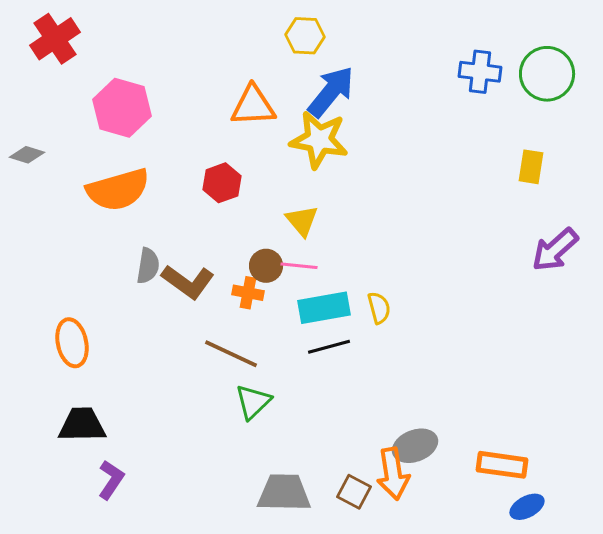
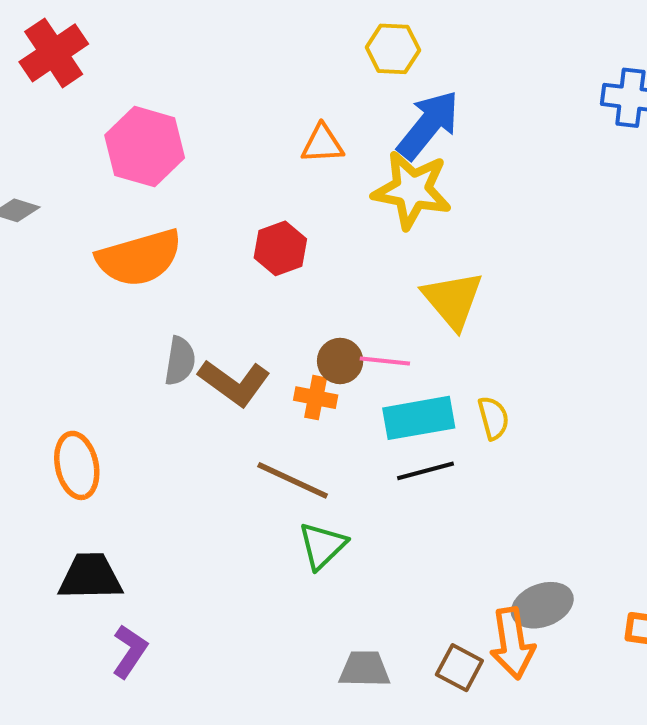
orange triangle: (253, 106) -> (322, 144), size x0.7
yellow triangle: (302, 221) -> (453, 300), moved, size x1.4
gray trapezoid: (284, 493) -> (364, 669), size x0.7

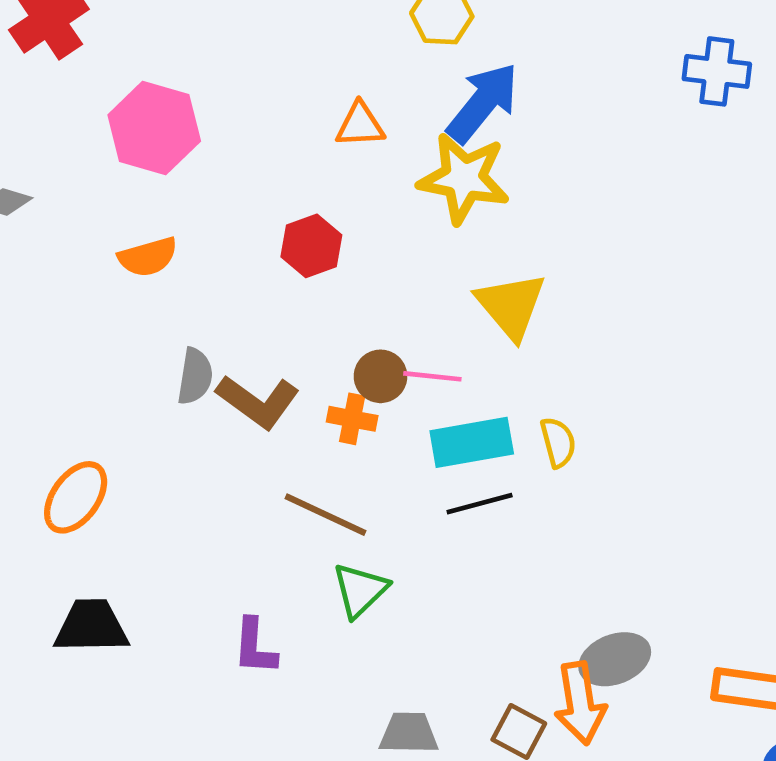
orange semicircle: (139, 258) -> (148, 257), size x0.6
orange ellipse: (77, 465) -> (76, 497), turned 48
purple L-shape: (130, 651) -> (255, 647), moved, turned 150

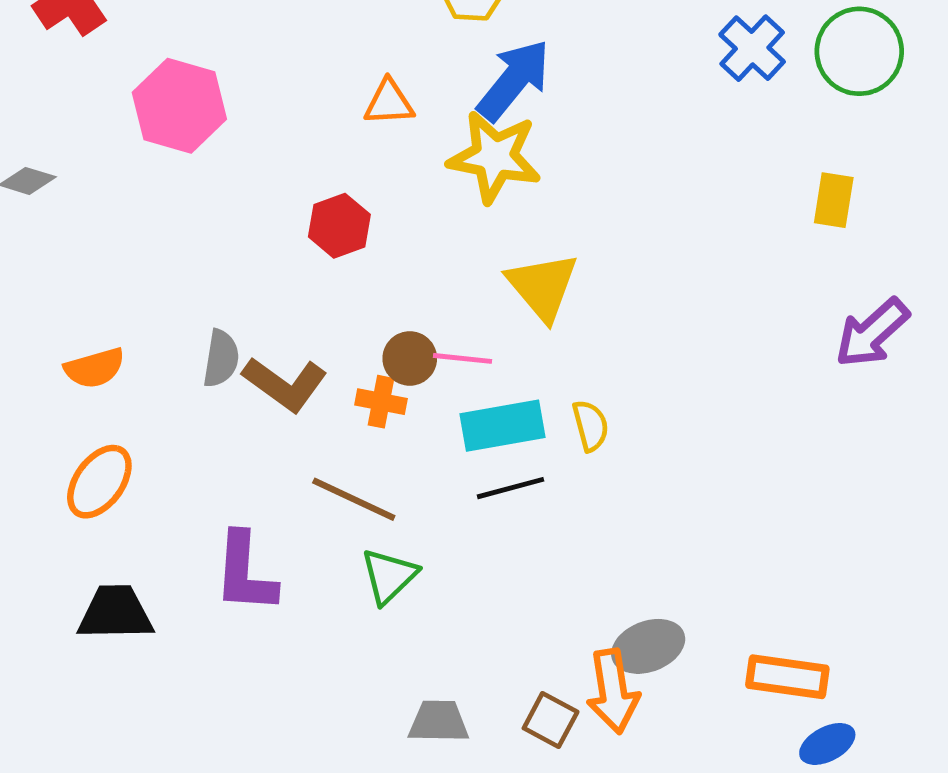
blue cross: (717, 71) -> (752, 48), turned 36
orange semicircle: (148, 257) -> (95, 368), moved
purple L-shape: (255, 647) -> (245, 573), moved, size x1.4

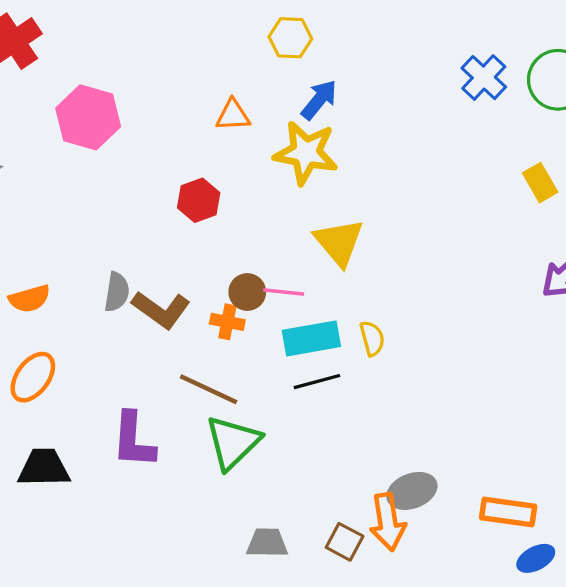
blue arrow: (514, 80) -> (319, 100), size x0.7
yellow rectangle: (834, 200) -> (540, 183), turned -39
green triangle: (389, 576) -> (233, 442), size x1.4

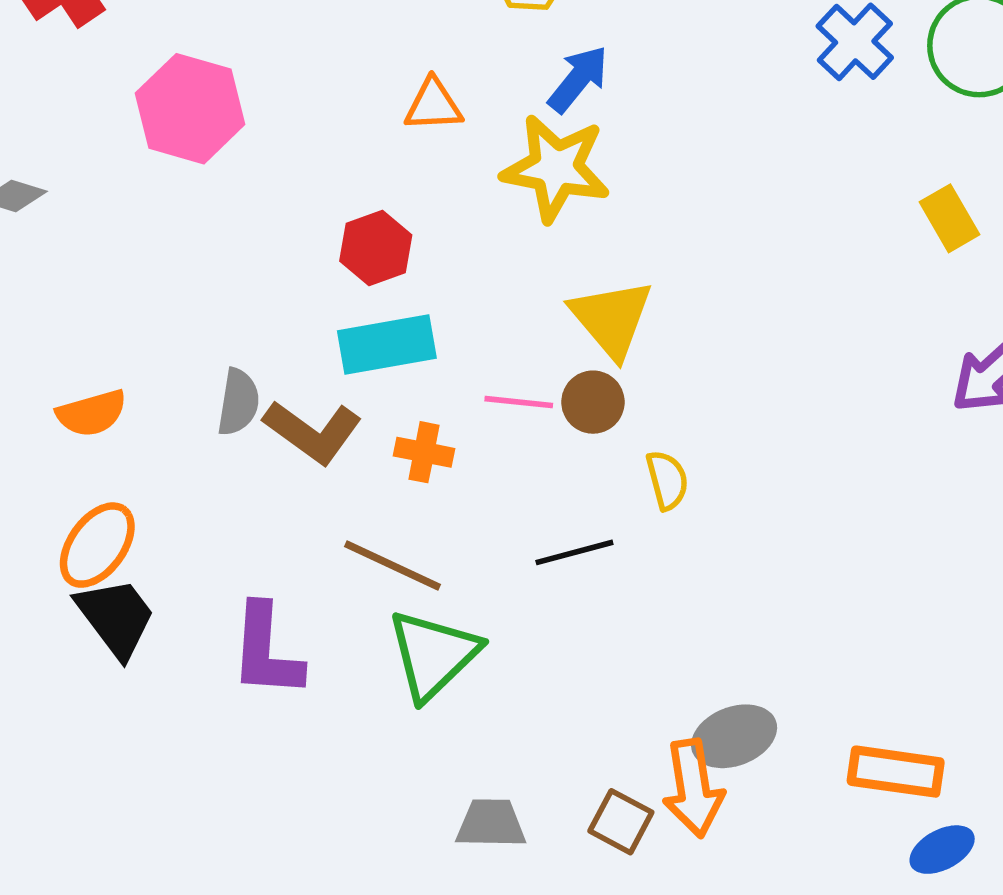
brown circle: (247, 292) -> (593, 402), moved
cyan rectangle: (311, 338) -> (387, 345), moved
black trapezoid: (44, 468) -> (116, 617), moved, turned 54

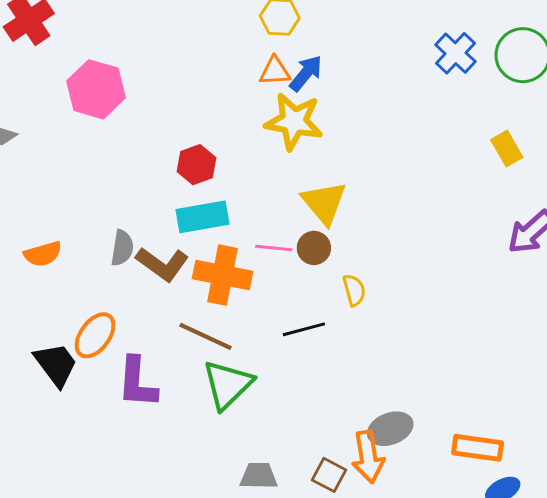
orange triangle: (433, 105) -> (275, 71), moved
orange cross: (424, 452) -> (223, 275), size x1.8
orange ellipse: (97, 545) -> (95, 335), moved

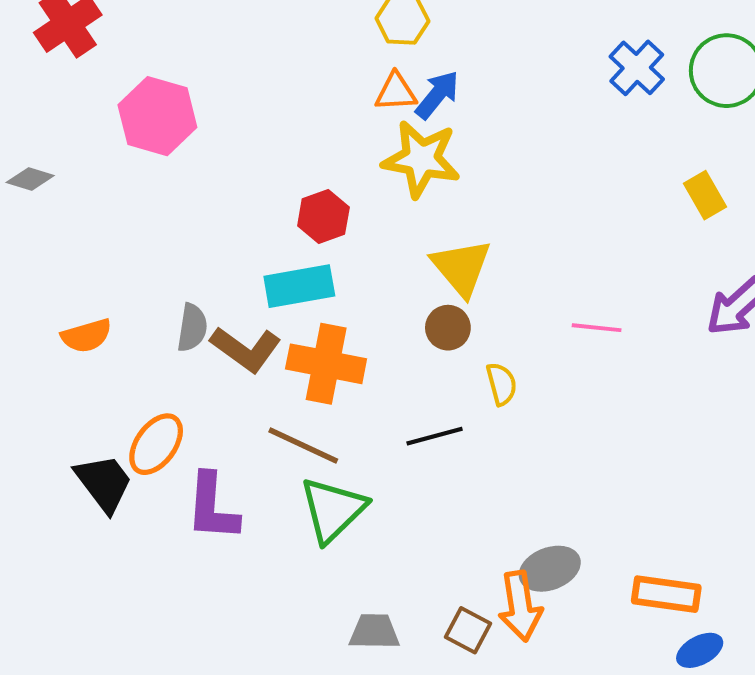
red hexagon: (196, 165) -> (323, 217), moved
pink line: (274, 248) -> (597, 328), moved

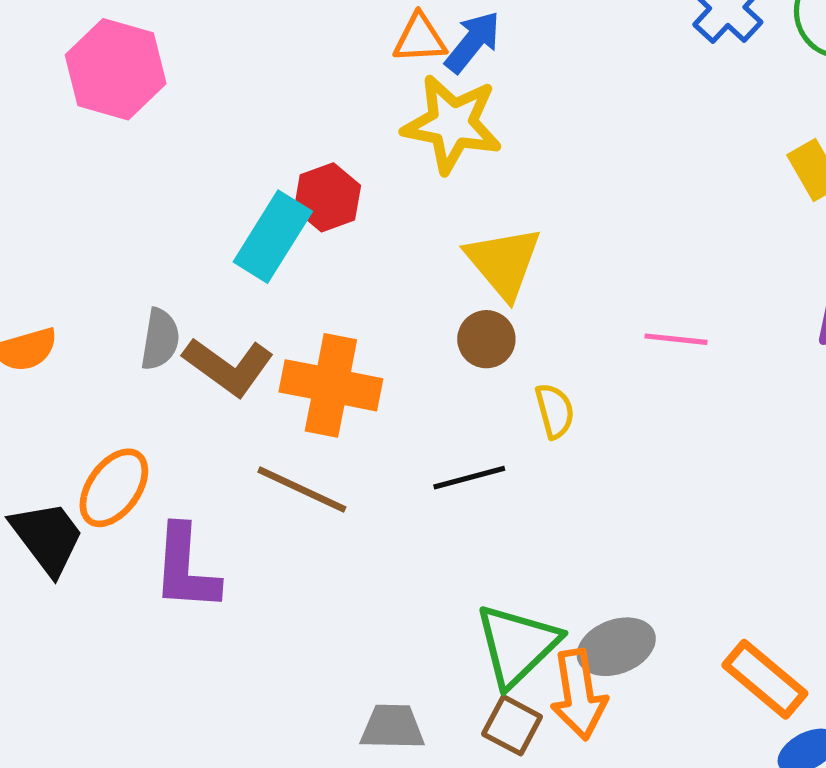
cyan rectangle: (299, 286) -> (273, 237), moved, turned -48
green triangle: (333, 510) -> (517, 645), moved
orange rectangle: (666, 594) -> (765, 679), turned 32

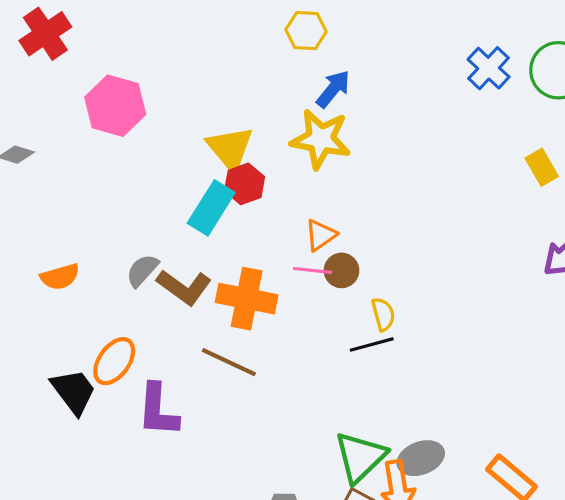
orange triangle: (420, 38) -> (321, 235), moved, turned -32
yellow triangle: (503, 262) -> (230, 148), moved
gray semicircle: (160, 339) -> (142, 270), turned -147
pink line: (676, 339) -> (312, 270), moved
black line: (469, 478) -> (372, 344), moved

